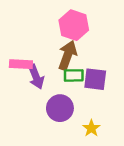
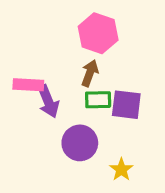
brown arrow: (67, 55) -> (90, 73), size x0.7

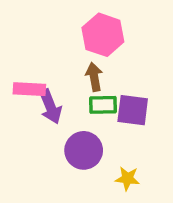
brown arrow: (90, 73) -> (94, 77), turned -30
yellow star: (121, 170) -> (127, 178), turned -30

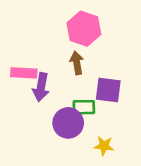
green rectangle: (103, 105) -> (84, 107), moved
purple arrow: (50, 107) -> (41, 87), turned 32

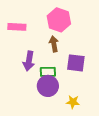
pink rectangle: (24, 73) -> (17, 27), moved
green rectangle: (84, 107) -> (48, 72), moved

